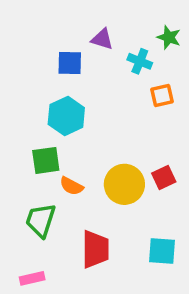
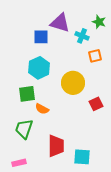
purple triangle: (102, 39) -> (60, 23), size x1.5
yellow circle: (124, 184) -> (73, 83), moved
cyan square: (162, 251) -> (82, 157), moved

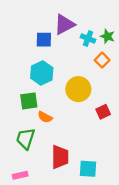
green star: (99, 22) -> (107, 36), moved
purple triangle: (60, 23) -> (64, 24), turned -45
orange square: (95, 56) -> (102, 60), turned -32

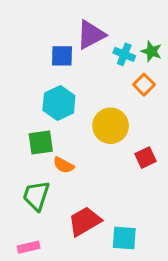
red trapezoid: (60, 157) -> (85, 221), turned -120

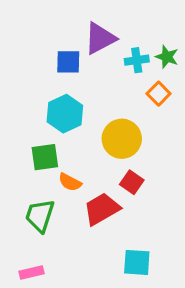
cyan cross: (124, 54) -> (137, 60), turned -30
red square: (145, 158) -> (132, 182), moved, turned -30
red trapezoid: (85, 221) -> (102, 209), moved

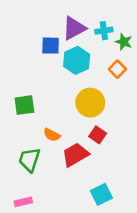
cyan cross: (137, 60) -> (104, 31), moved
cyan hexagon: (65, 114) -> (77, 60), moved
green square: (45, 157) -> (24, 105), moved
cyan square: (137, 262) -> (101, 194), turned -30

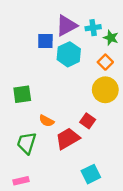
yellow circle: (90, 103) -> (105, 90), moved

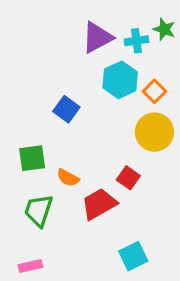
green star: (111, 38) -> (164, 29), moved
blue square: (45, 41) -> (66, 109), moved, turned 35
cyan hexagon: (69, 54) -> (120, 80), moved
green square: (22, 94) -> (32, 158), moved

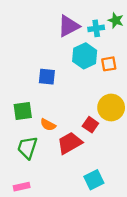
orange square: (154, 91) -> (109, 64), turned 35
blue square: (66, 109) -> (47, 77), turned -30
yellow circle: (154, 132) -> (111, 108), moved

